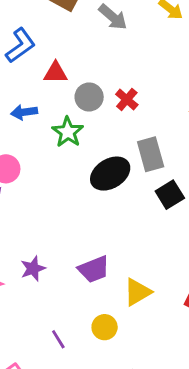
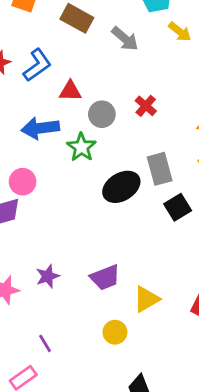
red cross: (127, 99) -> (146, 106), moved
blue arrow: (24, 112) -> (40, 128), size x1.5
purple line: (58, 339) -> (45, 343), moved

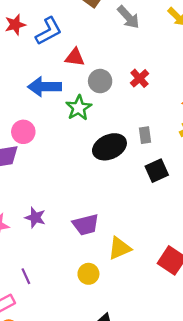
gray rectangle: (160, 169) -> (145, 135), size x0.6
purple star: (48, 276) -> (35, 217), turned 30

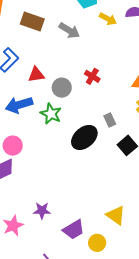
purple trapezoid: (86, 225) -> (74, 230), moved
yellow triangle: (120, 248) -> (116, 215), turned -45

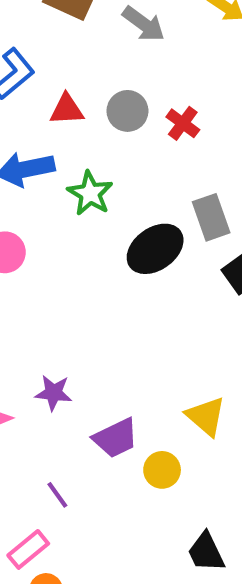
gray circle: (62, 88) -> (127, 111), moved
gray rectangle: (110, 120) -> (211, 217), size x1.5

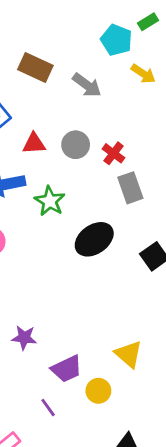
gray rectangle: (211, 217) -> (130, 188), moved
purple line: (57, 495) -> (48, 407), moved

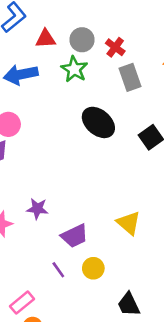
green star: (50, 201) -> (74, 69), moved
black ellipse: (94, 239) -> (98, 122), turned 76
yellow circle: (98, 391) -> (93, 268), moved

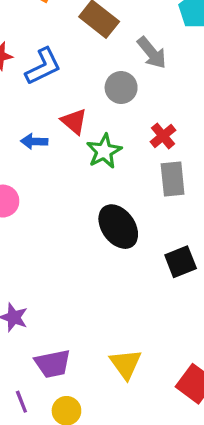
red triangle: (46, 39) -> (74, 121), moved, turned 30
gray circle: (82, 40) -> (121, 88), moved
blue arrow: (21, 75) -> (34, 141), size x0.6

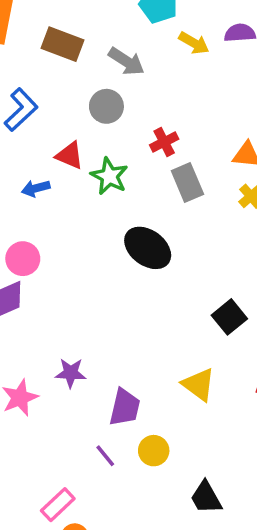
red cross: (163, 136) -> (164, 142), turned 30
black square: (181, 262) -> (229, 317), moved
purple trapezoid: (53, 364) -> (125, 407), turned -48

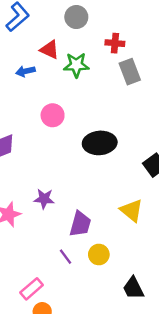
red cross: (164, 142) -> (115, 43), turned 30
green star: (109, 176) -> (76, 65), turned -30
black ellipse: (148, 248) -> (100, 143), moved, turned -44
pink circle: (23, 259) -> (53, 115), moved

